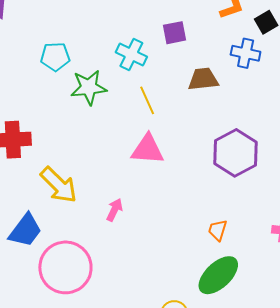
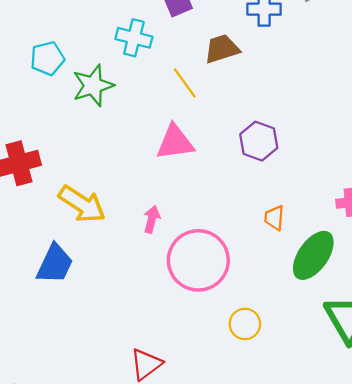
yellow line: (147, 100) -> (185, 83), moved
purple hexagon: (236, 153) -> (259, 141), moved, size x0.7
pink circle: (65, 267) -> (198, 260), moved
green ellipse: (218, 275) -> (313, 255), moved

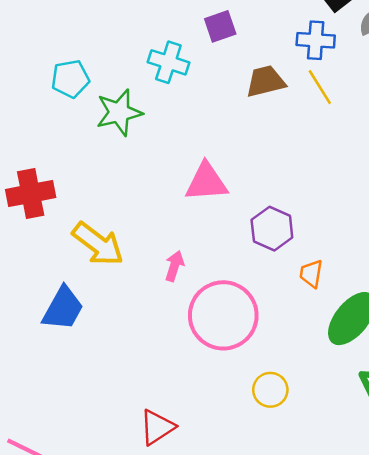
yellow line: (185, 83) -> (320, 87), moved
purple hexagon: (259, 141) -> (272, 229), moved

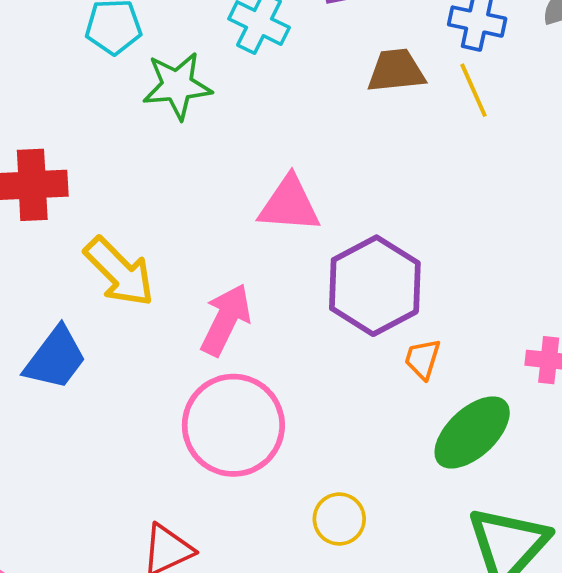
purple hexagon: (272, 229) -> (375, 286), size x1.5
pink arrow: (174, 266) -> (226, 320), size x1.6
pink circle: (223, 315) -> (233, 425), moved

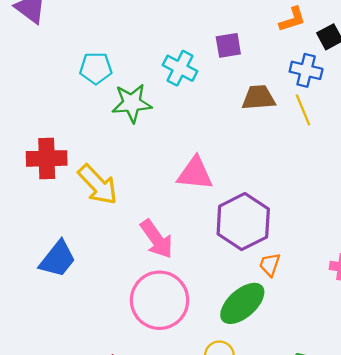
yellow arrow: (119, 272) -> (98, 185), moved
pink arrow: (226, 320) -> (157, 239), turned 117
green ellipse: (472, 432) -> (242, 303), moved

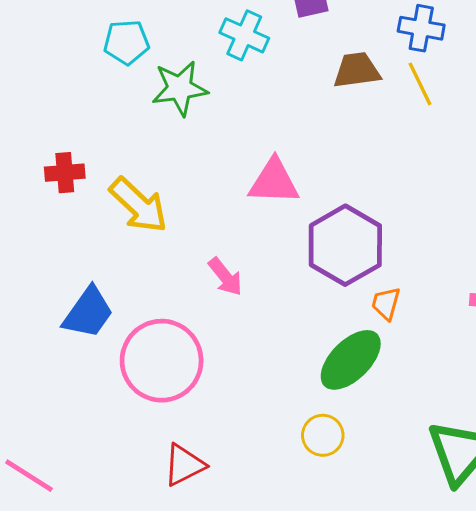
red cross: (47, 158) -> (65, 173), size x0.7
pink arrow: (157, 239) -> (225, 277), size x0.7
pink circle: (160, 300) -> (162, 361), moved

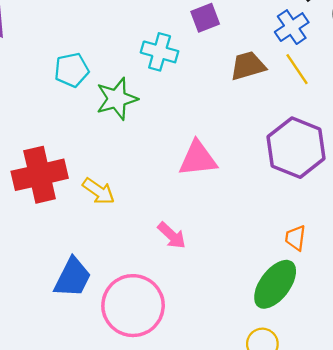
blue cross: (421, 28) -> (292, 27), turned -36
red cross: (65, 173) -> (40, 175), size x1.8
yellow arrow: (139, 205) -> (99, 191), size x0.7
purple hexagon: (345, 245) -> (296, 148), moved

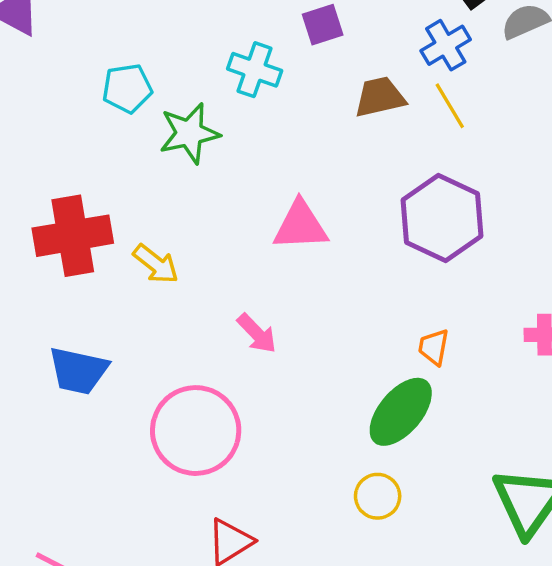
blue trapezoid: (73, 277) -> (78, 371), moved, turned 72

